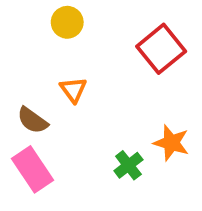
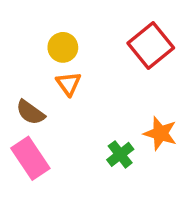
yellow circle: (67, 22) -> (63, 47), moved

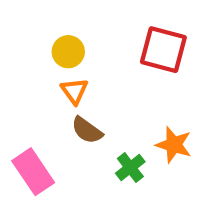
red square: (151, 45) -> (163, 50), turned -36
brown semicircle: (30, 112) -> (87, 130), moved

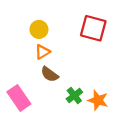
orange triangle: (74, 91) -> (42, 52), turned 35
orange star: (174, 145) -> (98, 100), moved

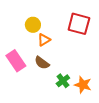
orange triangle: (42, 52) -> (44, 40), moved
pink rectangle: (19, 98) -> (16, 61), moved

